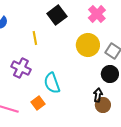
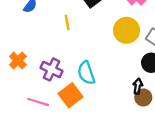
purple cross: (21, 68) -> (52, 69), moved
orange square: (38, 103) -> (71, 95), size x1.5

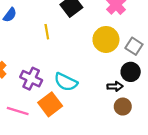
cyan semicircle: (86, 73) -> (66, 82), turned -45
black arrow: (138, 86) -> (115, 86), moved, turned 80

